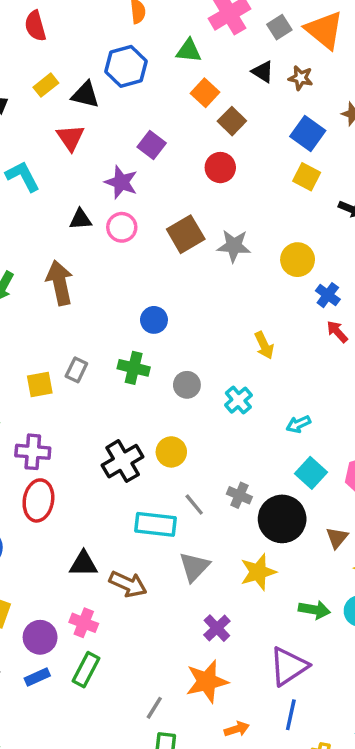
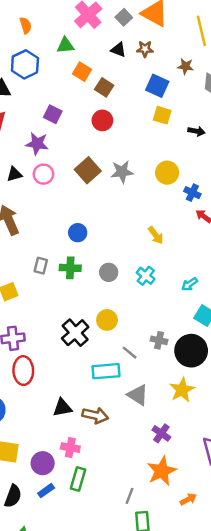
gray rectangle: (76, 370) -> (41, 266), moved
gray triangle: (194, 567) -> (138, 395), turned -30

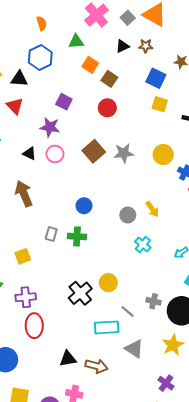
black triangle: (118, 50) -> (122, 46), turned -48
black triangle: (14, 174) -> (29, 154), turned 40
gray circle: (109, 272) -> (128, 215), moved
purple cross: (161, 433) -> (166, 383), moved

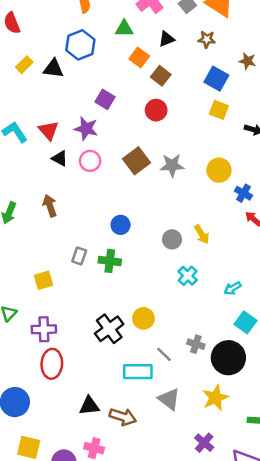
black triangle: (122, 46) -> (166, 39), moved
red triangle: (15, 106) -> (49, 130), moved
brown arrow: (24, 194) -> (50, 206), size x0.7

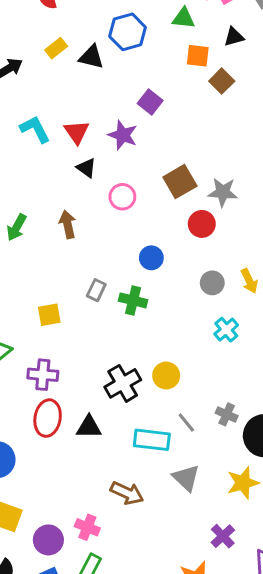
orange square: (139, 58) -> (198, 56), turned -36
red circle: (156, 110) -> (202, 224), moved
pink circle: (90, 161) -> (122, 197), moved
black triangle: (89, 406) -> (89, 427), moved

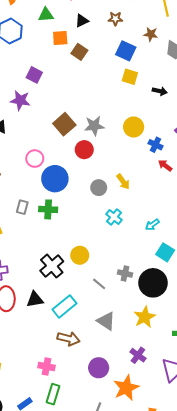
pink circle: (122, 197) -> (35, 159), moved
blue circle: (151, 258) -> (55, 179), size x1.6
cyan rectangle: (152, 440) -> (65, 306), moved, turned -35
purple circle: (48, 540) -> (99, 368), moved

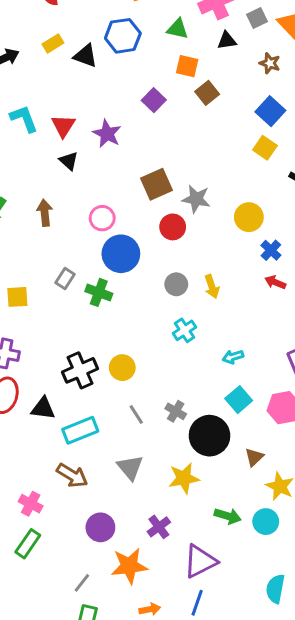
black triangle: (82, 21) -> (227, 40), moved
purple square: (34, 75) -> (154, 100), moved
red arrow: (165, 165) -> (275, 282), turned -32

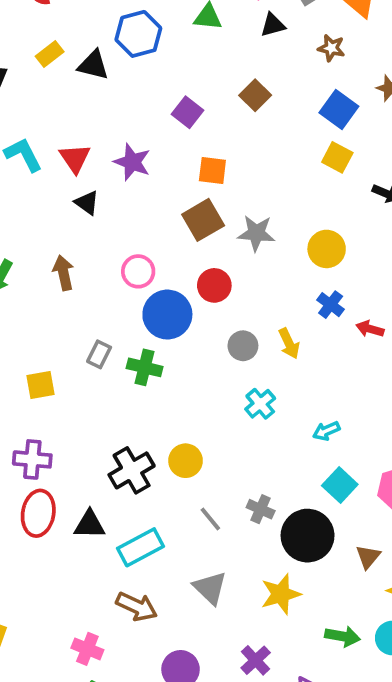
orange square: (187, 66) -> (212, 170), moved
red circle: (173, 227) -> (214, 285), moved
blue cross: (271, 250) -> (331, 305), moved

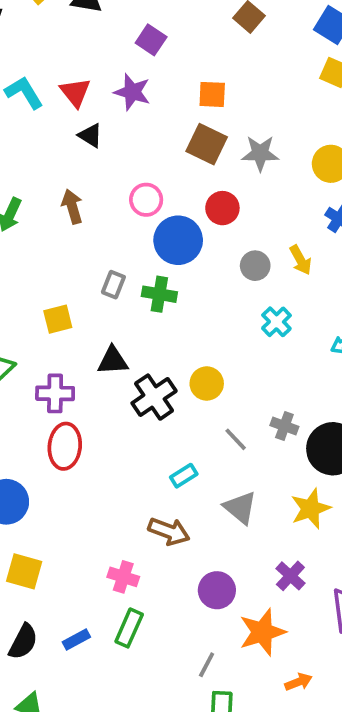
purple square: (188, 112) -> (151, 40), moved
brown square: (203, 220) -> (207, 144), turned -30
black triangle: (90, 525) -> (113, 361), moved
cyan rectangle: (141, 547) -> (184, 476), moved, size x0.6

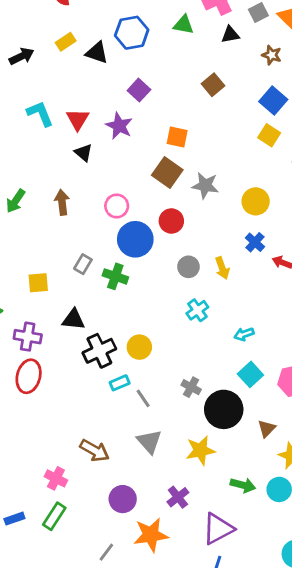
gray line: (236, 439) -> (143, 398), moved
cyan rectangle: (184, 476) -> (120, 383), moved

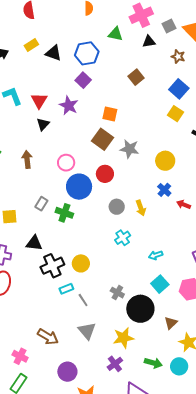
blue hexagon: (132, 33) -> (87, 53), moved
black triangle: (83, 153) -> (43, 124), turned 32
purple cross: (178, 497) -> (115, 364), moved

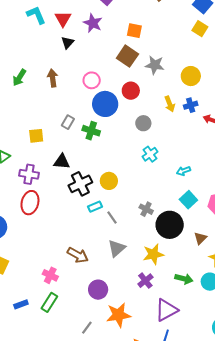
blue cross: (164, 190) -> (191, 105), turned 32
yellow arrow: (141, 208) -> (170, 104), moved
gray triangle: (87, 331) -> (117, 248), turned 30

